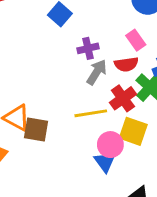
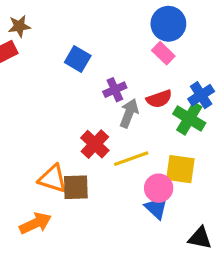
pink rectangle: (136, 40) -> (163, 53), moved
red cross: (123, 98) -> (95, 144), moved

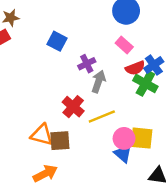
pink rectangle: (163, 53) -> (124, 45), moved
red semicircle: (159, 99) -> (135, 68), moved
yellow square: (180, 169) -> (142, 138), moved
orange arrow: (35, 223) -> (45, 173), moved

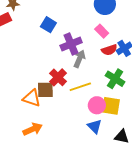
purple cross: (87, 64) -> (71, 44), size x1.5
green cross: (145, 83) -> (115, 79), moved
brown square: (60, 141) -> (45, 90), moved
blue triangle: (123, 154) -> (94, 126), moved

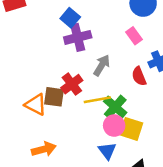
purple cross: (71, 44) -> (78, 37), moved
red semicircle: (109, 50) -> (139, 76), moved, turned 77
green cross: (115, 79) -> (115, 107), moved
orange arrow: (33, 129) -> (44, 149), moved

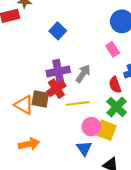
purple cross: (78, 37) -> (58, 71), moved
green cross: (115, 107) -> (117, 107), moved

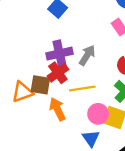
orange triangle: (24, 105) -> (22, 92), turned -48
orange arrow: (29, 144) -> (57, 109), moved, turned -102

